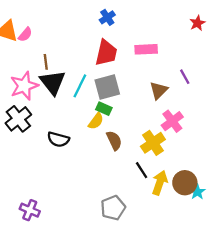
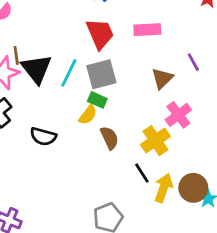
red trapezoid: (106, 53) -> (100, 34), turned -36
brown line: (46, 62) -> (16, 55), moved

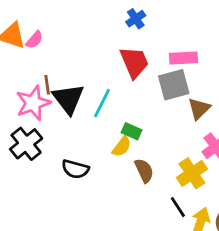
gray square: (101, 74) -> (174, 85), moved

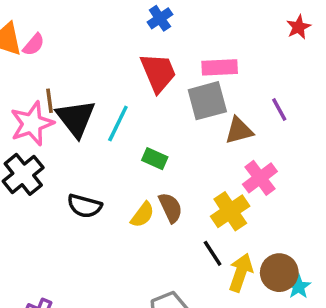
brown triangle: (199, 109) -> (239, 131), turned 30
yellow semicircle: (122, 147) -> (142, 215), moved

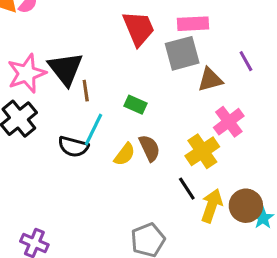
brown line: (49, 101) -> (86, 91), moved
cyan line: (118, 124) -> (93, 129), moved

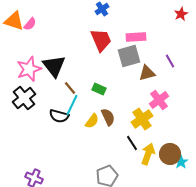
brown line: (86, 91) -> (70, 88), moved, turned -32

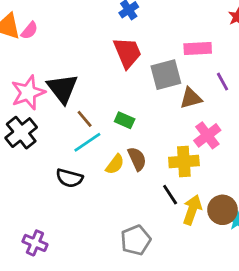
pink rectangle: (136, 37) -> (198, 48), moved
cyan line: (72, 105) -> (87, 142), turned 30
black semicircle: (59, 116) -> (69, 178), moved
yellow cross: (142, 119) -> (184, 162), turned 30

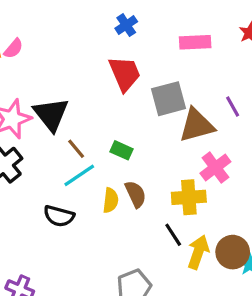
pink rectangle: (198, 48) -> (195, 42), moved
brown triangle: (191, 98) -> (197, 125), size x1.4
yellow semicircle: (115, 164) -> (111, 200), turned -30

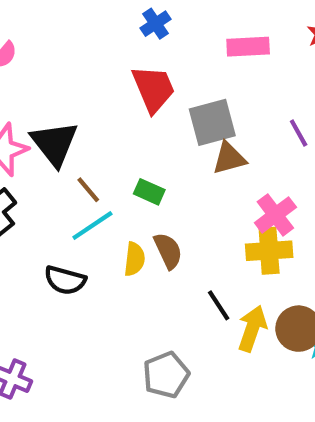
brown triangle: (197, 125) -> (229, 158), moved, size x0.7
yellow cross: (189, 197) -> (269, 251), moved

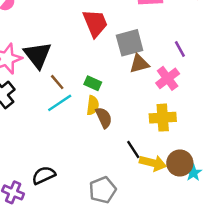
pink cross: (275, 215) -> (168, 78), moved
yellow semicircle: (134, 259) -> (93, 105), moved
black semicircle: (65, 280) -> (44, 175), moved, turned 140
yellow arrow: (252, 329) -> (153, 163), turned 85

